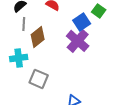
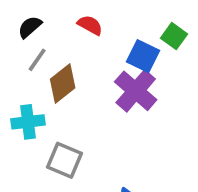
blue square: (82, 22) -> (143, 56), turned -30
gray line: (24, 24) -> (37, 60), turned 32

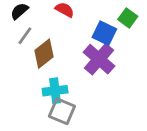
cyan cross: (28, 122) -> (55, 91), moved
gray square: (64, 160) -> (62, 111), moved

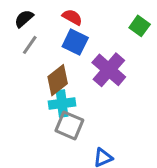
blue square: (104, 33) -> (75, 42), moved
brown diamond: (44, 54) -> (58, 80), moved

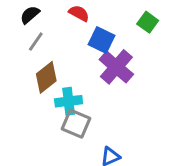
blue square: (75, 42) -> (101, 40), moved
brown diamond: (58, 80) -> (46, 77), moved

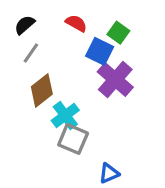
green square: (148, 22) -> (118, 33), moved
cyan cross: (69, 101) -> (65, 115), turned -30

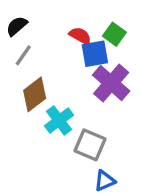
red semicircle: (76, 23) -> (80, 36), moved
blue square: (100, 51) -> (95, 54), turned -36
gray square: (73, 139) -> (90, 145), moved

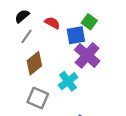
red semicircle: (80, 36) -> (52, 23), moved
cyan cross: (59, 120) -> (68, 81), moved
gray square: (90, 145) -> (38, 98), moved

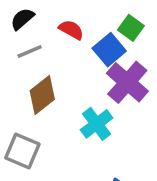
blue square: (76, 35) -> (109, 50), turned -30
gray line: (27, 36) -> (30, 51), turned 32
gray square: (38, 98) -> (22, 151), moved

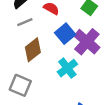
blue square: (109, 50) -> (65, 34), moved

